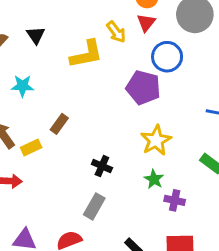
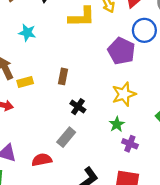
brown rectangle: (59, 124) -> (63, 76), moved, turned -35

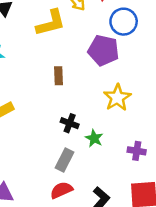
brown rectangle: (63, 76) -> (58, 76), moved
green star: (117, 124) -> (94, 138), moved
red semicircle: (42, 160) -> (61, 190), moved

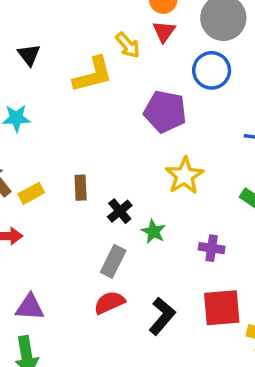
blue circle: (124, 22) -> (212, 70), moved
brown rectangle: (58, 76) -> (81, 188), moved
black cross: (70, 123) -> (120, 211), turned 30

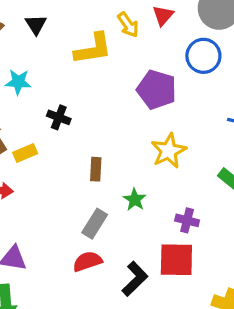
brown rectangle: (81, 188) -> (96, 169), moved
black cross: (120, 211) -> (59, 117), moved, turned -35
red square: (222, 308) -> (176, 260), moved

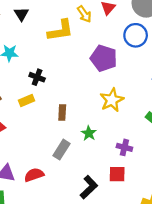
yellow rectangle: (25, 153) -> (26, 101), moved
red square: (176, 260) -> (117, 174), size x0.7
red semicircle: (87, 261) -> (34, 175), moved

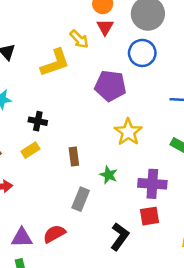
purple cross: (124, 147) -> (152, 184), size x1.5

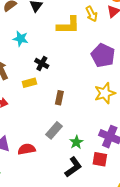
green star: (109, 175) -> (76, 142), moved

